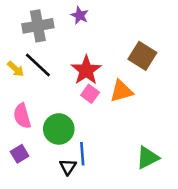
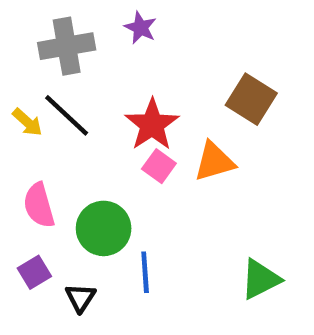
black triangle: (68, 167) -> (80, 298), moved

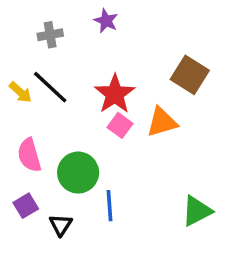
gray cross: (67, 46) -> (50, 35), size x0.6

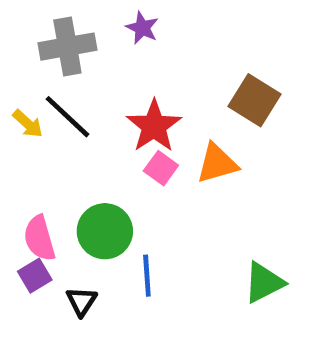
gray cross: (50, 35) -> (67, 47), size x1.6
pink semicircle: (29, 155) -> (39, 238), moved

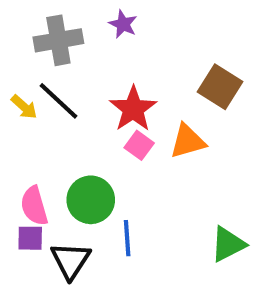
purple square: (35, 276) -> (30, 238), turned 32
black triangle: (81, 301) -> (71, 260), size x1.5

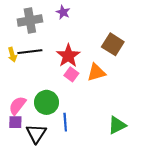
black line: (58, 101) -> (30, 52), turned -50
yellow arrow: (24, 107) -> (12, 55), turned 32
pink semicircle: (34, 206) -> (17, 105), turned 54

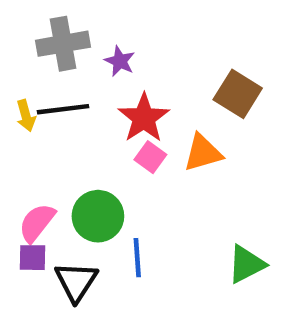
purple star: (63, 12) -> (120, 61), moved

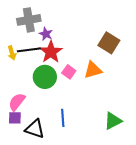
purple star: (120, 61) -> (46, 34), moved
red star: (144, 118) -> (51, 52), moved
green circle: (98, 216) -> (45, 77), moved
black triangle: (76, 282) -> (35, 129), turned -45

